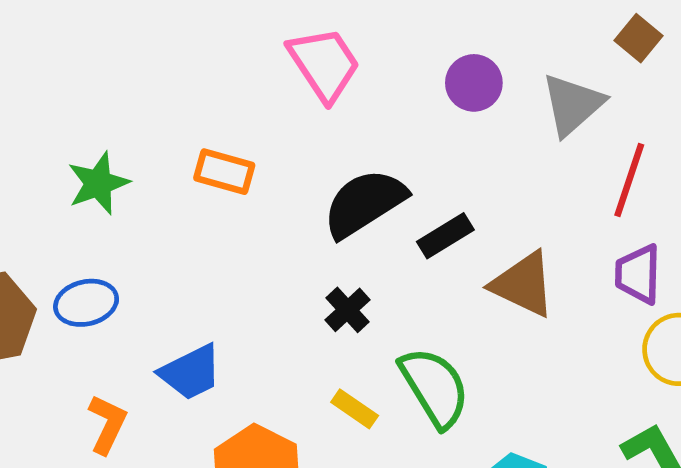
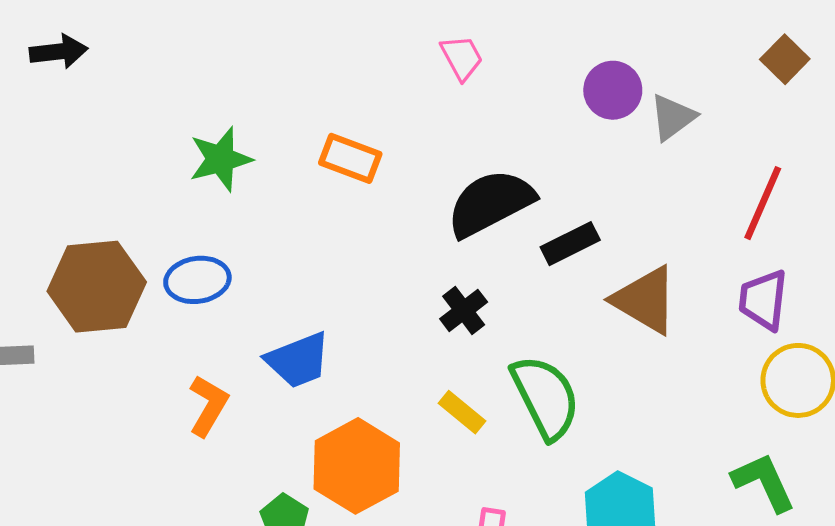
pink trapezoid: (324, 64) -> (462, 58), size x0.6
gray triangle: (573, 105) -> (673, 117), moved, size x0.7

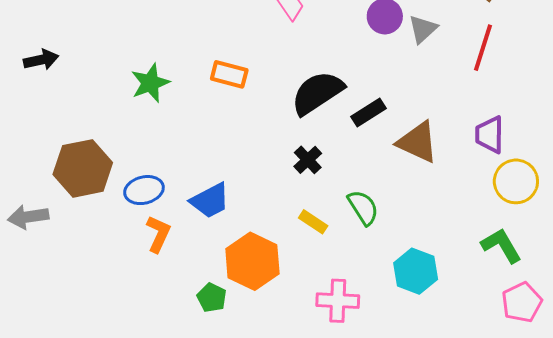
black arrow: (59, 52) -> (41, 60), moved
red line: (763, 203) -> (483, 48), moved
blue ellipse: (197, 280) -> (144, 190), moved
green semicircle: (546, 397) -> (363, 207), size x0.7

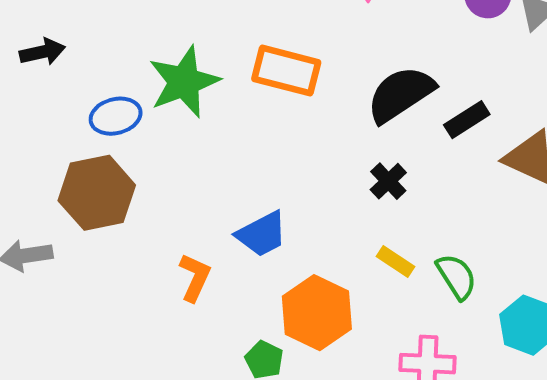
orange rectangle: (229, 74) -> (286, 71), size x1.4
green star: (150, 83) -> (184, 82), size x1.4
blue ellipse: (144, 190) -> (116, 116), moved
green semicircle: (363, 207) -> (457, 276), moved

